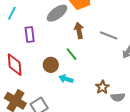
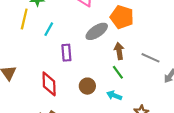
green line: (71, 54) -> (118, 72), moved
cyan arrow: (66, 79) -> (114, 95), moved

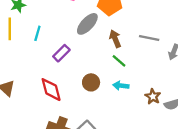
purple rectangle: (66, 53) -> (61, 53), turned 63

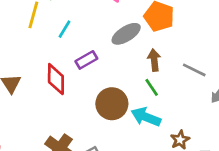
brown circle: (91, 82) -> (112, 104), size x1.5
cyan arrow: (121, 86) -> (146, 117), size x1.5
red diamond: (51, 90) -> (56, 79), moved

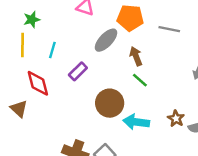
gray line: (194, 70) -> (169, 29), moved
red diamond: (56, 79) -> (38, 83), moved
cyan arrow: (146, 117) -> (136, 122), moved

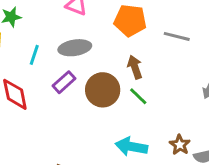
gray ellipse: (106, 40) -> (75, 48), moved, turned 35
brown circle: (110, 103) -> (103, 90), moved

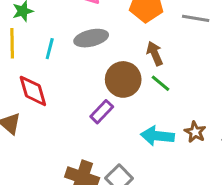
purple rectangle: (64, 82) -> (102, 112), moved
brown star: (180, 145) -> (195, 132), moved

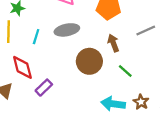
gray line: (196, 18) -> (146, 31), moved, turned -36
green line: (161, 83) -> (125, 71), moved
purple rectangle: (102, 112) -> (44, 88), moved

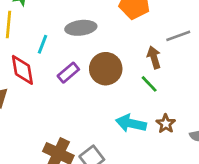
cyan line: (36, 37) -> (42, 44), moved
brown arrow: (113, 43) -> (154, 57), moved
purple rectangle: (44, 88) -> (68, 73), moved

